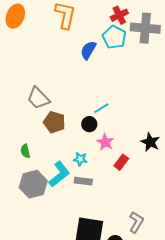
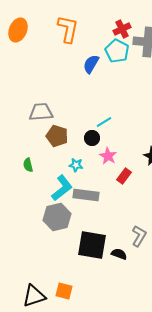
gray trapezoid: (38, 98) -> (41, 112), turned 130
cyan star: (80, 159) -> (76, 165), moved
gray rectangle: (83, 181) -> (86, 195), size x1.4
gray hexagon: (33, 184) -> (57, 217), moved

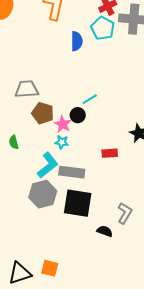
blue semicircle: (91, 64) -> (77, 41), turned 150
pink star: (108, 156) -> (63, 124), moved
red rectangle: (124, 176) -> (110, 153), turned 49
black square: (92, 245) -> (78, 203), moved

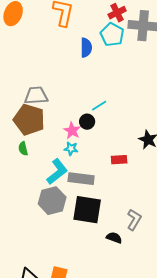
brown pentagon: (43, 113) -> (29, 120), moved, size x1.4

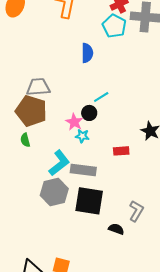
blue semicircle: (86, 48) -> (87, 53), moved
cyan star: (71, 149) -> (82, 136), moved

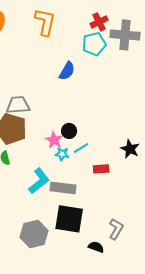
cyan pentagon: (114, 26) -> (94, 44), turned 30
blue semicircle: (87, 53) -> (67, 71), turned 30
cyan line: (101, 97) -> (81, 148), moved
gray hexagon: (54, 192) -> (34, 234), moved

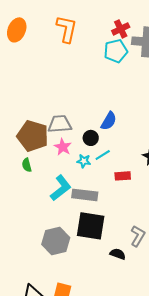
blue semicircle: (67, 71) -> (109, 121), moved
gray trapezoid: (18, 105) -> (60, 124), moved
pink star: (54, 140) -> (63, 147), moved

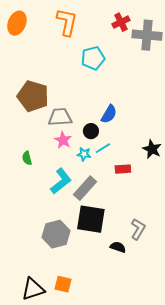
cyan pentagon: (116, 51) -> (93, 58), moved
brown pentagon: (33, 136) -> (33, 96), moved
gray rectangle: (85, 195) -> (85, 188), turned -55

